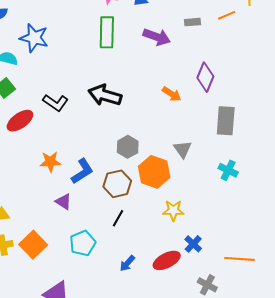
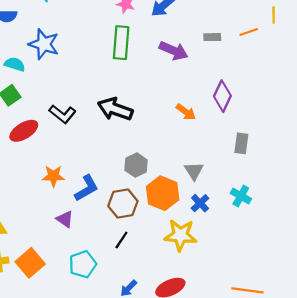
gray rectangle: (226, 121) -> (241, 143), size x0.7
yellow star: (173, 210) -> (180, 235), size x1.4
blue cross: (193, 244) -> (200, 203), moved

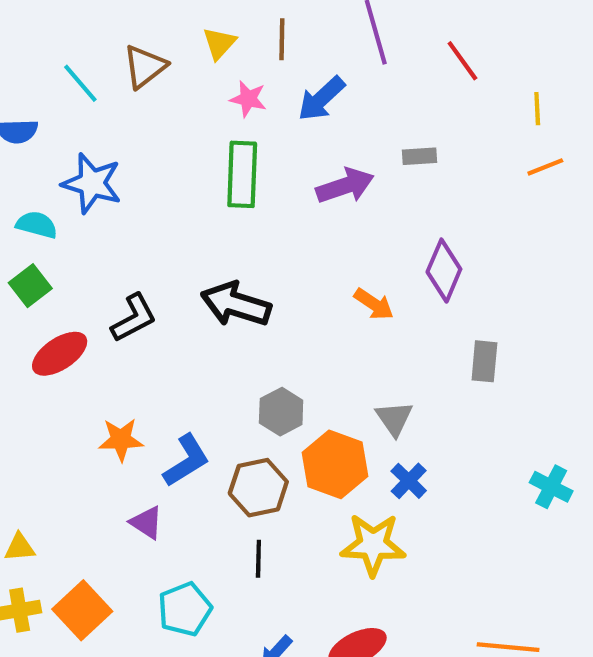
orange line: (249, 32) -> (545, 167), moved
purple arrow: (174, 51) -> (345, 186), turned -40
black L-shape: (63, 114) -> (134, 318), turned -64
cyan cross: (241, 196) -> (551, 487), moved
black line: (121, 240) -> (258, 559), turned -30

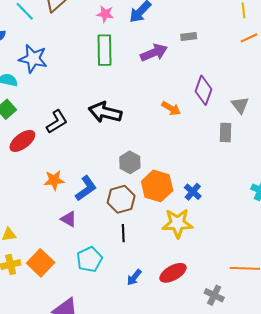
gray triangle: (394, 419) -> (240, 105), moved

